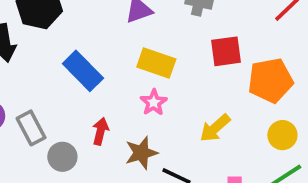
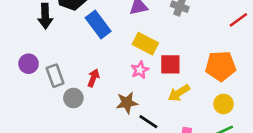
red square: (226, 51) -> (170, 64), moved
blue rectangle: (83, 71) -> (98, 24), moved
red arrow: (100, 131) -> (93, 78), moved

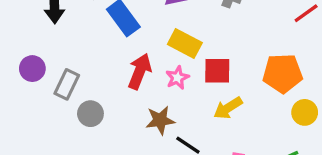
gray rectangle: (55, 76) -> (67, 84), turned 45
red arrow: (93, 78) -> (140, 71), moved, size x1.5
yellow circle: (224, 104) -> (305, 112), moved

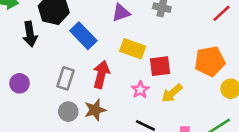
pink star: (177, 78) -> (140, 90), moved
gray rectangle: (67, 84) -> (65, 78), moved
brown star: (160, 120) -> (95, 110), moved

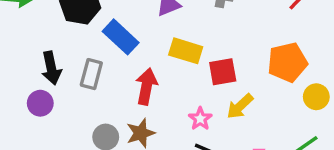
black arrow: (30, 34) -> (51, 68), moved
gray rectangle: (65, 78) -> (91, 74), moved
pink star: (140, 90) -> (200, 119), moved

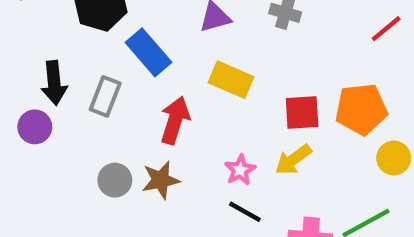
red square: (223, 72) -> (302, 112), moved

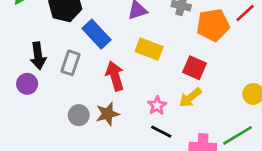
orange pentagon: (361, 109) -> (213, 25), moved
red square: (302, 112) -> (194, 68), turned 30
red arrow: (175, 120) -> (115, 76), turned -32

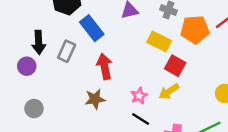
yellow rectangle: (149, 49) -> (159, 41), moved
gray circle: (79, 115) -> (34, 109), moved

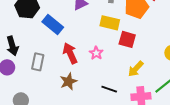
gray rectangle: (67, 51) -> (38, 62), moved
yellow arrow: (169, 92) -> (136, 69), moved
pink star: (139, 96) -> (96, 53), moved

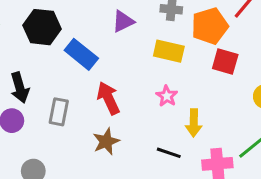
red square: (127, 39) -> (225, 62), moved
pink star: (96, 53) -> (167, 96), moved
yellow arrow: (136, 69) -> (194, 123), moved, turned -42

